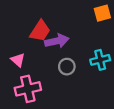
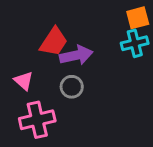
cyan cross: (100, 60) -> (135, 43), moved
gray circle: (67, 67) -> (72, 87), moved

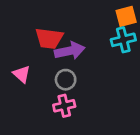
red trapezoid: (54, 42) -> (49, 38), turned 64
pink cross: (37, 120) -> (64, 106), moved, size x0.7

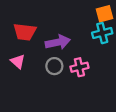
red trapezoid: (49, 38) -> (25, 32), moved
pink cross: (64, 106) -> (79, 67), moved

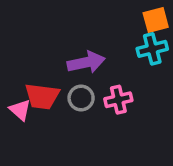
red trapezoid: (25, 32) -> (42, 96), moved
pink triangle: (18, 62) -> (20, 110), moved

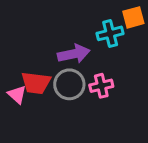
cyan cross: (152, 49) -> (110, 33), moved
gray circle: (81, 98) -> (69, 84), size x1.4

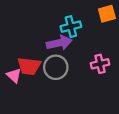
cyan cross: (110, 33) -> (71, 27), moved
pink cross: (101, 86) -> (100, 64), moved

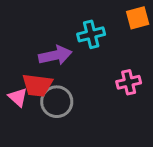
purple arrow: (59, 43) -> (55, 55), moved
gray circle: (56, 67) -> (57, 102), moved

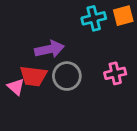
cyan cross: (91, 34) -> (94, 18), moved
gray circle: (57, 102) -> (67, 76), moved

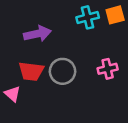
purple arrow: (49, 49) -> (37, 34), moved
pink triangle: (16, 87) -> (12, 94), moved

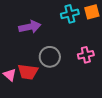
red trapezoid: (31, 71) -> (28, 72), moved

